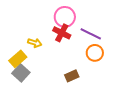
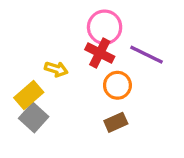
orange circle: (95, 53) -> (117, 85), moved

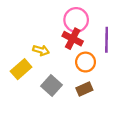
purple line: (146, 55) -> (107, 40), turned 65
gray square: (34, 118) -> (52, 85), moved

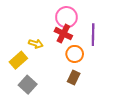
gray square: (52, 85) -> (28, 85), moved
brown rectangle: (84, 89) -> (74, 77), turned -40

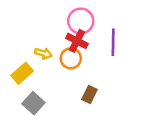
orange circle: (75, 54) -> (71, 58), moved

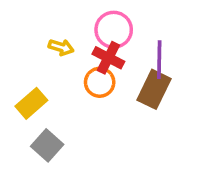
yellow arrow: (43, 53) -> (61, 47), moved
brown rectangle: (89, 94) -> (154, 89), moved, size x1.5

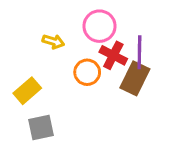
red cross: (108, 58) -> (113, 55), moved
gray square: (47, 145) -> (41, 128), turned 36

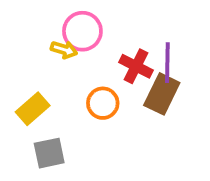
pink circle: (99, 26) -> (82, 31), moved
orange circle: (87, 72) -> (103, 103), moved

